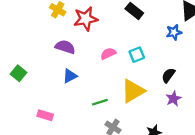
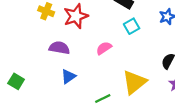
cyan square: (137, 55) -> (132, 26), moved

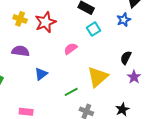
purple semicircle: (59, 48) -> (20, 51), moved

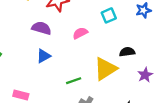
purple semicircle: (20, 51) -> (41, 28), moved
black semicircle: (126, 58) -> (127, 52), moved, turned 48

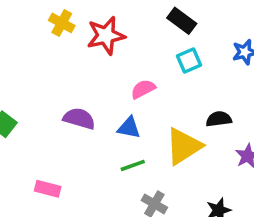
purple semicircle: (41, 28) -> (79, 119), moved
blue triangle: (44, 56) -> (129, 128), moved, turned 40

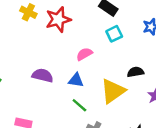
green line: (133, 165) -> (79, 105), turned 63

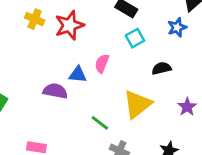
pink semicircle: (84, 54) -> (102, 63), turned -35
black semicircle: (136, 72) -> (161, 68), moved
blue triangle: (76, 80) -> (78, 74), moved

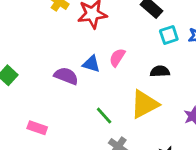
cyan square: (135, 38) -> (169, 35), moved
black semicircle: (161, 68) -> (160, 71), moved

